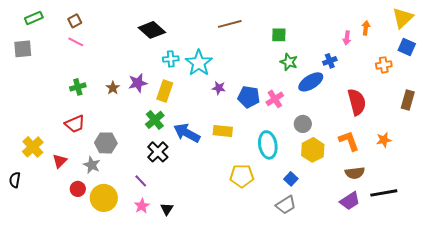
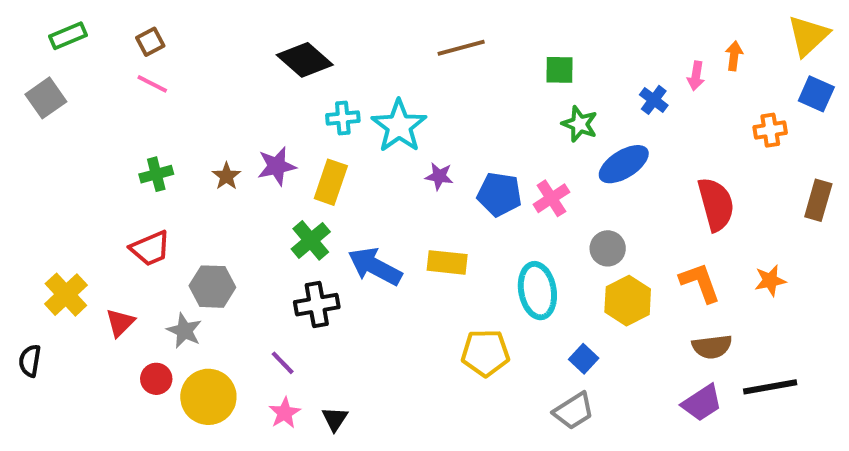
gray square: (23, 49) -> (46, 98), turned -30
blue cross: (330, 61) -> (654, 100), moved, turned -32
black cross: (158, 152) -> (317, 305), turned 35

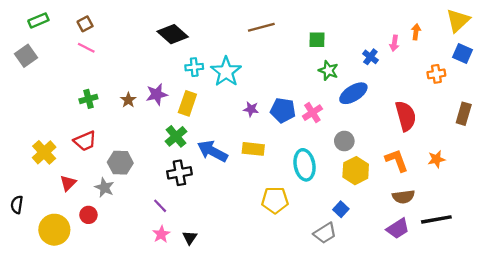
purple star: (439, 176) -> (251, 109), moved
yellow cross: (66, 295) -> (44, 152), moved
blue square: (584, 359) -> (341, 209), moved
yellow circle: (208, 397) -> (54, 230), moved

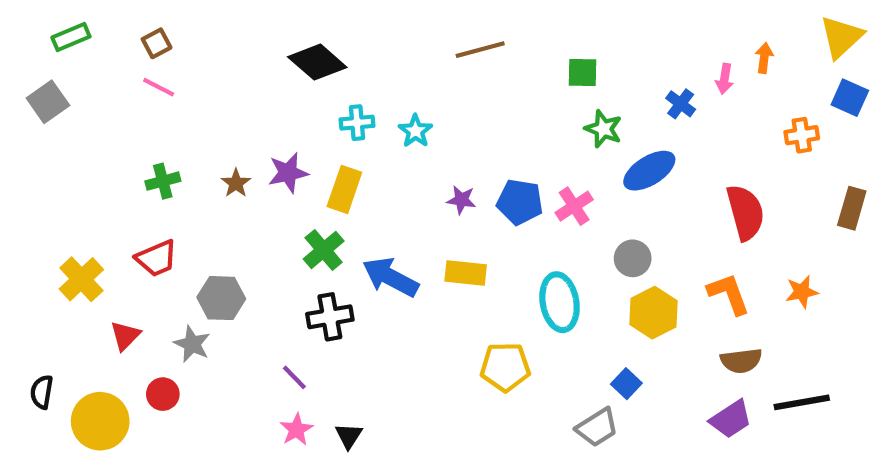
cyan star: (226, 72) -> (415, 131), size x0.6
black semicircle: (17, 205) -> (42, 392), moved

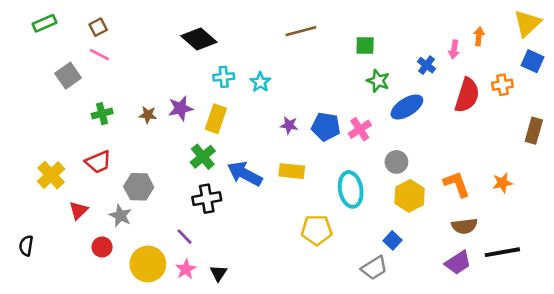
gray square: (48, 102) -> (68, 76), moved
brown star: (236, 183) -> (148, 115), turned -30
red semicircle: (745, 212) -> (467, 95), moved, turned 32
yellow circle: (100, 421) -> (148, 264), moved

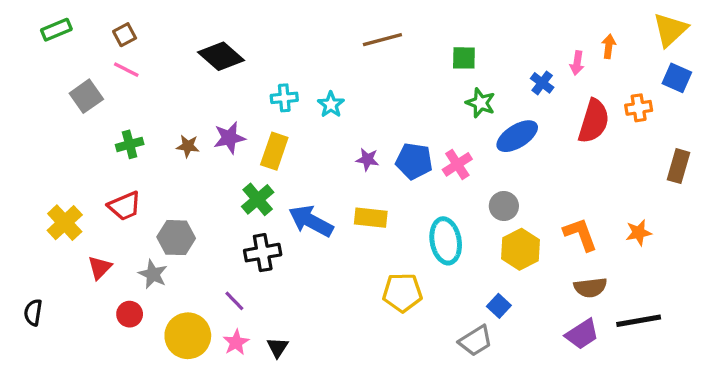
black diamond: (199, 39) -> (221, 56), moved

